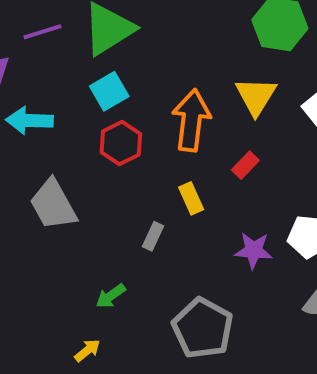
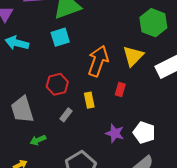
red hexagon: (121, 143) -> (57, 84), moved
red rectangle: (245, 165) -> (120, 90), turned -40
gray trapezoid: (53, 205) -> (22, 109), moved

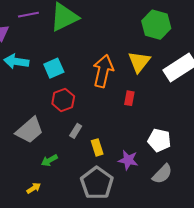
cyan square: (60, 37) -> (54, 68), moved
yellow rectangle: (89, 100) -> (97, 147), moved
gray trapezoid: (22, 109) -> (30, 130), turned -108
purple star: (115, 133) -> (128, 160), moved

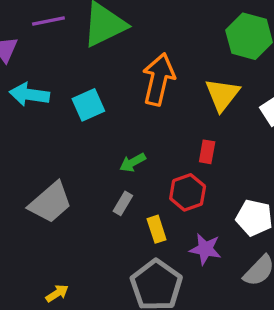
orange arrow: (103, 71) -> (159, 79), moved
red hexagon: (63, 100) -> (188, 192), moved
green arrow: (49, 160) -> (133, 162), moved

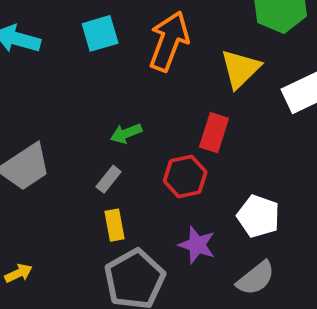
cyan square: (88, 105) -> (100, 33), moved
red rectangle: (207, 152) -> (214, 133), size x1.4
yellow rectangle: (157, 229) -> (114, 225), moved

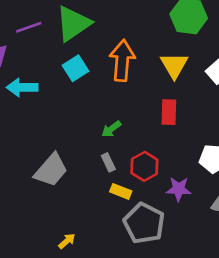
red hexagon: (185, 177) -> (144, 166), moved
gray rectangle: (109, 179) -> (108, 162), turned -48
yellow rectangle: (114, 225) -> (121, 191), turned -42

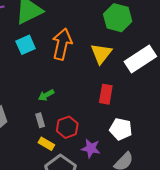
red rectangle: (169, 112) -> (106, 94), moved

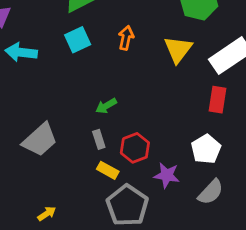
orange arrow: (62, 44) -> (126, 38), size x0.6
red rectangle: (106, 94) -> (217, 100), moved
white pentagon: (121, 129) -> (206, 149), turned 30

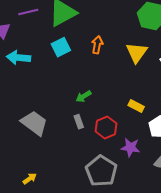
gray trapezoid: (40, 140) -> (34, 123), turned -100
yellow rectangle: (108, 170) -> (136, 106), moved
yellow arrow: (47, 214) -> (30, 179), moved

